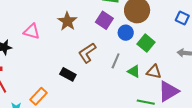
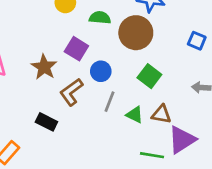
purple square: (104, 20) -> (76, 49), moved
brown star: (67, 21) -> (44, 67), moved
blue circle: (126, 33) -> (101, 71), moved

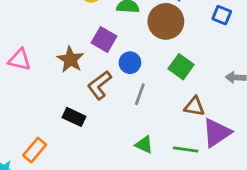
blue square: (197, 41) -> (222, 15), moved
green triangle: (135, 115) -> (144, 145), moved

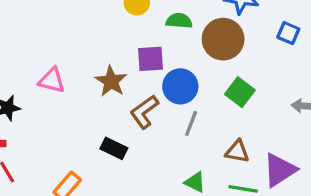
purple square: (104, 40) -> (151, 59), turned -35
blue circle: (130, 63) -> (180, 86), size x1.4
brown triangle: (194, 106) -> (237, 151), moved

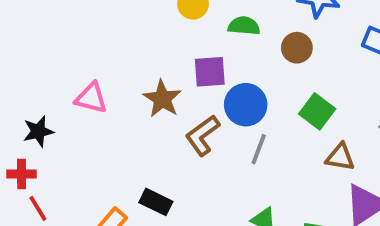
brown circle: (223, 39) -> (297, 48), size x0.6
black rectangle: (114, 148) -> (156, 202), moved
brown triangle: (237, 151) -> (340, 157), moved

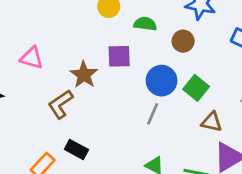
pink triangle: (91, 98) -> (32, 58), moved
blue circle: (246, 105) -> (162, 81), moved
brown L-shape: (202, 135) -> (61, 104), moved

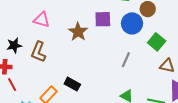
blue circle: (162, 81) -> (132, 23), moved
brown L-shape: (61, 104) -> (38, 52), moved, turned -35

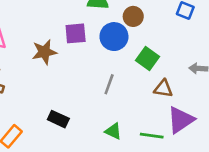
brown star: (78, 32) -> (44, 52), turned 30
black rectangle: (72, 84) -> (58, 119), moved

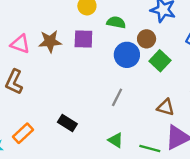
purple square: (76, 33) -> (83, 39), moved
brown star: (44, 52) -> (50, 41), moved
green square: (147, 59) -> (160, 61), moved

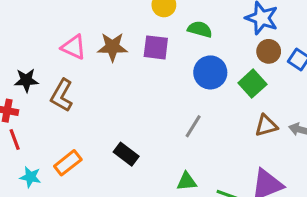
brown circle: (147, 39) -> (269, 51), moved
brown triangle: (166, 107) -> (266, 126), moved, turned -36
green triangle: (116, 140) -> (187, 181), turned -42

